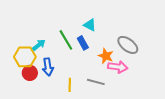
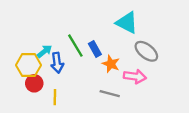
cyan triangle: (90, 25) -> (127, 23), moved, size x1.5
orange star: (106, 56) -> (111, 64), moved
blue arrow: (48, 67) -> (57, 63), moved
yellow line: (70, 85) -> (55, 97), moved

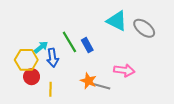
gray ellipse: (146, 51) -> (144, 28), moved
orange star: (111, 64) -> (88, 81), moved

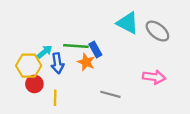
green line: (69, 42) -> (76, 46), turned -55
pink arrow: (124, 70) -> (154, 77), moved
orange star: (88, 81) -> (86, 62), moved

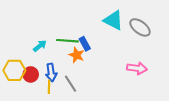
blue arrow: (57, 63) -> (51, 72), moved
yellow hexagon: (29, 66) -> (14, 70), moved
gray line: (110, 94) -> (71, 84), moved, turned 42

